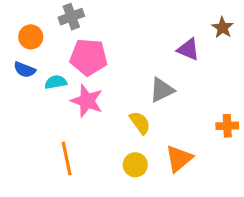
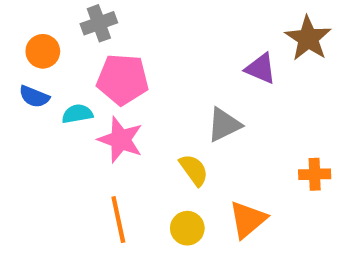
brown star: (223, 28) -> (308, 38), size x1.5
orange line: (67, 159) -> (118, 220), moved

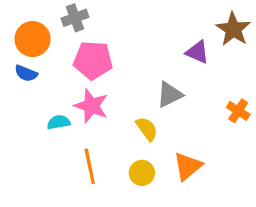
orange circle: (43, 51) -> (33, 39), size x1.4
cyan semicircle: (77, 114) -> (59, 122), moved
orange cross: (315, 174) -> (238, 111), moved, turned 35

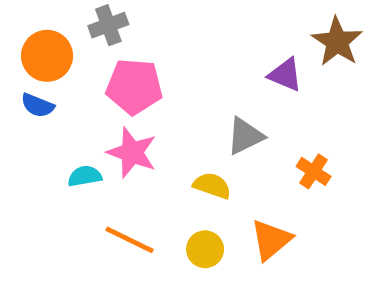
orange cross: (238, 111) -> (314, 171), moved
yellow semicircle: (147, 129) -> (212, 186), turned -35
orange line: (90, 166) -> (130, 240), turned -52

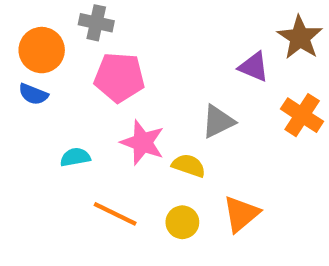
gray cross: (108, 25) -> (96, 23), turned 32
pink star: (132, 153) -> (142, 142), moved
orange cross: (314, 171) -> (302, 115), moved, size x1.4

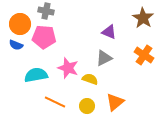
purple triangle: (254, 67) -> (109, 32), moved
pink pentagon: (119, 77) -> (44, 37), moved
cyan semicircle: (75, 157) -> (36, 75), size x1.6

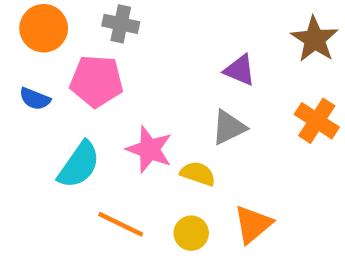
gray cross: (46, 11) -> (121, 24), moved
orange circle: (20, 24) -> (44, 28), moved
cyan semicircle: (36, 75) -> (79, 165), turned 135

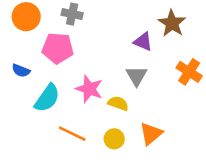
brown star: (315, 39) -> (172, 23), moved
blue semicircle: (35, 99) -> (21, 71), moved
gray triangle: (229, 127) -> (136, 76), turned -35

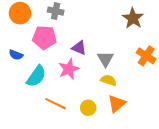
purple triangle: (143, 42) -> (79, 48), moved
pink star: (89, 89) -> (69, 69), turned 30
yellow semicircle: (118, 103) -> (109, 80), moved

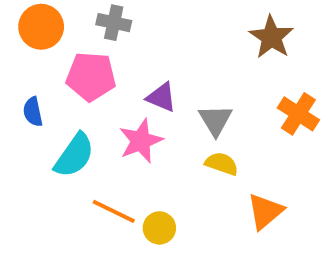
blue semicircle: (16, 55) -> (33, 112), turned 56
orange triangle: (117, 104) -> (265, 211), moved
yellow circle: (88, 108) -> (159, 228), moved

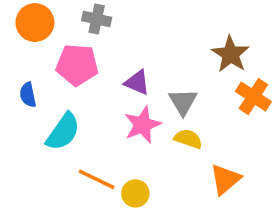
brown star: (271, 37) -> (230, 54), moved
pink star: (141, 141) -> (142, 125), moved

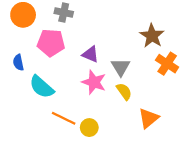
pink star: (142, 125) -> (94, 82), turned -30
cyan semicircle: (63, 132) -> (42, 87), turned 96
yellow semicircle: (188, 139) -> (124, 92), turned 36

